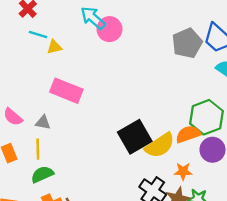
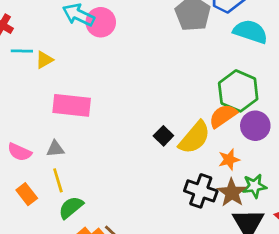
black square: (135, 137) -> (163, 136), size x0.5

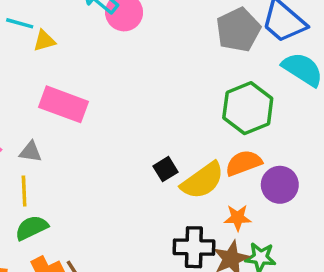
green hexagon: (238, 91) -> (248, 108), moved
black cross: (201, 191) -> (194, 247), turned -32

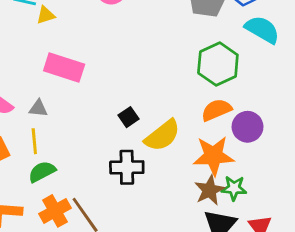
black square: (165, 169) -> (129, 117), moved
yellow semicircle: (203, 181) -> (162, 135), moved
orange star: (238, 218) -> (213, 156), size x1.8
black cross: (194, 247) -> (127, 167), moved

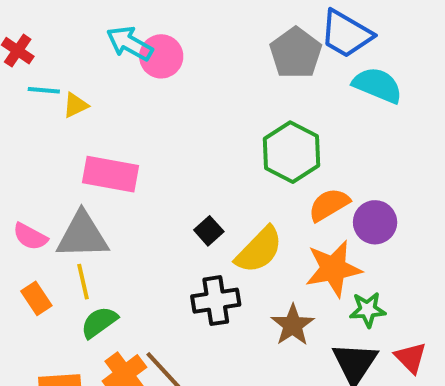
green hexagon: (218, 64) -> (292, 152), moved
gray triangle: (38, 108) -> (82, 235), size x2.0
brown star: (209, 190) -> (293, 325), moved

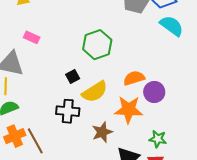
green hexagon: (292, 152) -> (97, 45), moved
pink rectangle: (111, 174) -> (32, 37), size x0.6
green star: (368, 310) -> (158, 139), moved

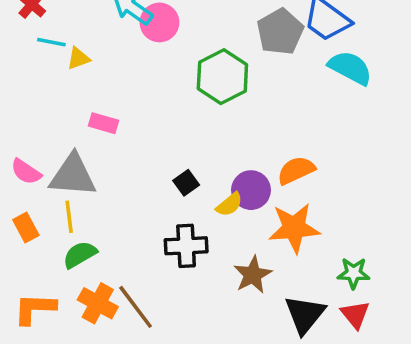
green hexagon: (97, 45) -> (222, 77), moved
yellow semicircle: (95, 92) -> (229, 204), size x0.6
purple circle: (154, 92) -> (251, 190), moved
orange cross: (15, 136) -> (98, 303), turned -30

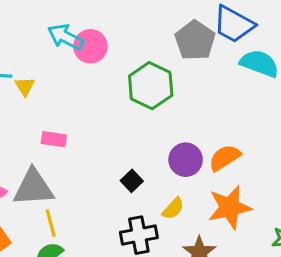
yellow triangle: (78, 58) -> (25, 86), turned -35
purple circle: (251, 190) -> (186, 160), moved
yellow semicircle: (229, 204) -> (173, 208), moved
yellow line: (69, 217) -> (51, 223), moved

